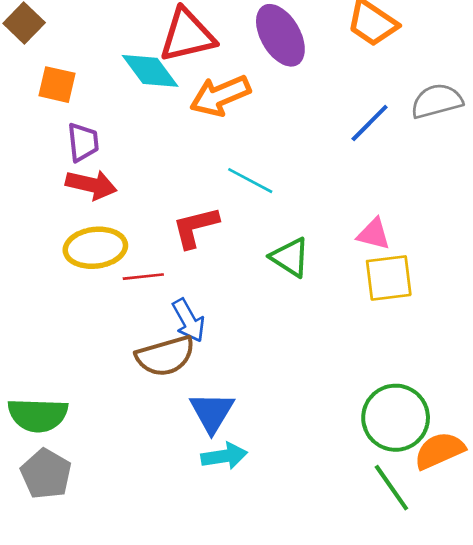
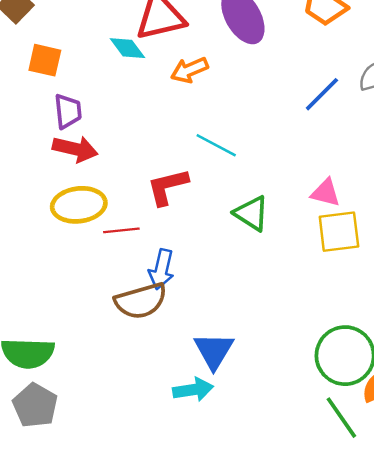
cyan diamond: (150, 71) -> (127, 48), size x0.7
orange arrow: (220, 96) -> (189, 70), size x0.7
blue arrow: (189, 320) -> (161, 269), turned 42
blue triangle: (212, 412) -> (214, 351), moved

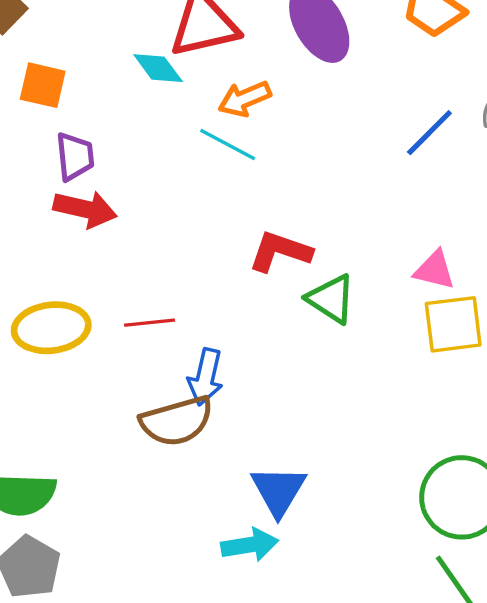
cyan line: (216, 145) -> (228, 145), moved
red L-shape: (168, 187) -> (280, 251), moved, turned 33
yellow ellipse: (79, 205) -> (51, 328), moved

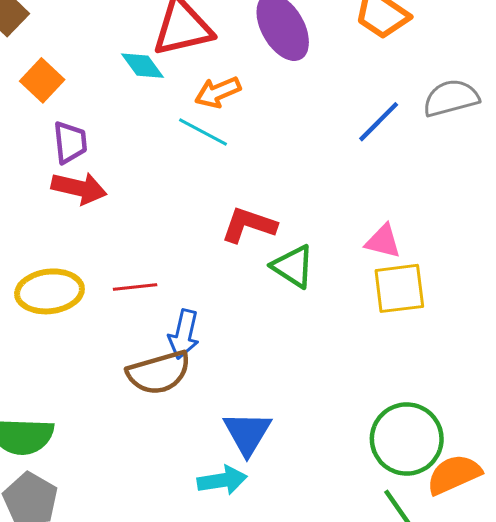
orange square: (43, 85) -> (42, 80), turned 30

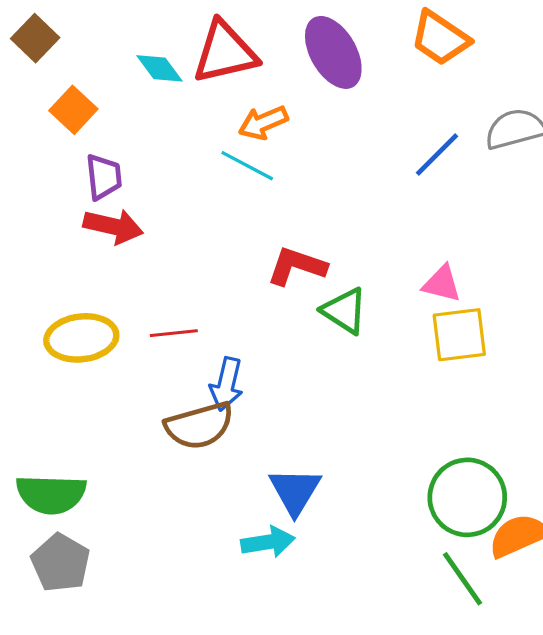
cyan diamond: (142, 66) -> (159, 68), moved

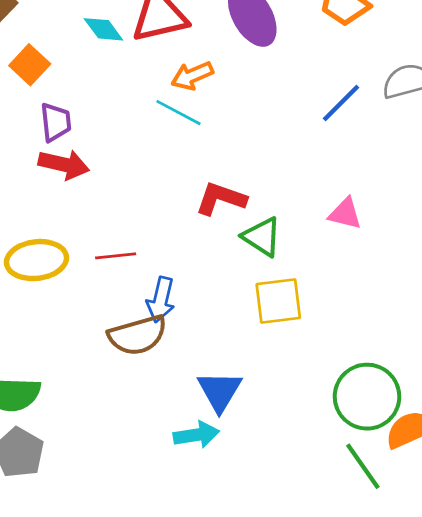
yellow square: (459, 335) -> (278, 301), moved

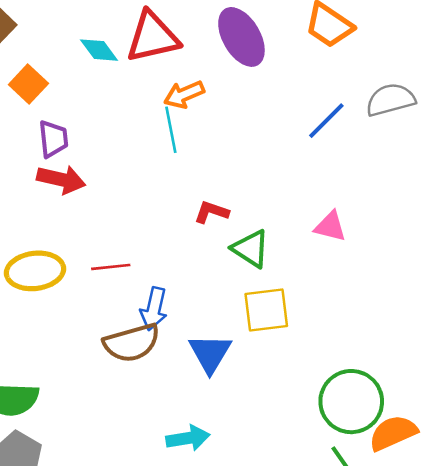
cyan line: (179, 113) -> (171, 130), turned 51
red L-shape: (221, 199) -> (211, 212), size x0.7
blue triangle: (220, 391) -> (210, 353), moved

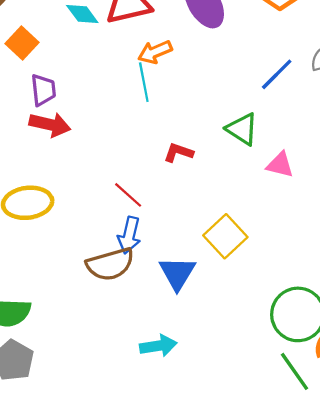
green triangle: (251, 249) -> (242, 129), moved
red line: (111, 267) -> (128, 195), moved, turned 48
yellow square: (266, 310) -> (225, 236), turned -36

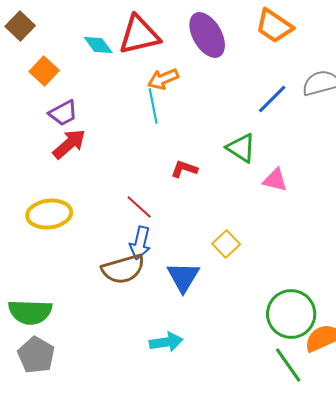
purple trapezoid: (43, 90) -> (63, 113), turned 68
red arrow: (50, 125) -> (69, 144), turned -54
yellow square: (225, 236) -> (226, 244), size x0.7

